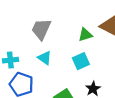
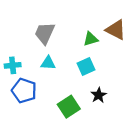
cyan triangle: (45, 58) -> (48, 63), turned -32

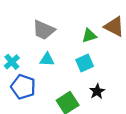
gray trapezoid: (45, 33) -> (44, 30), turned -90
cyan cross: (13, 65) -> (12, 62), turned -35

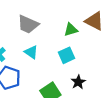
cyan triangle: (47, 60) -> (31, 52), turned 32

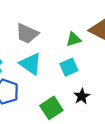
cyan triangle: (31, 52) -> (31, 64), size x1.5

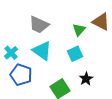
green triangle: (74, 39) -> (79, 30), turned -32

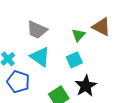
black star: (86, 79) -> (86, 86), size x1.5

